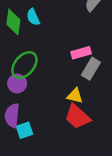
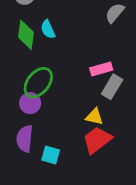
red trapezoid: (77, 117) -> (97, 140), turned 100
cyan square: (24, 130) -> (51, 155), moved, turned 35

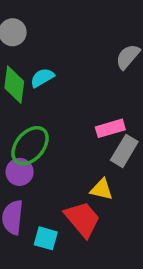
cyan semicircle: (48, 29) -> (42, 78), turned 84
red trapezoid: (97, 140) -> (82, 219), moved, turned 88

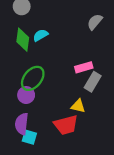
red trapezoid: (82, 219) -> (66, 125), turned 115
cyan square: (46, 238) -> (29, 137), moved

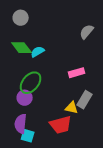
cyan semicircle: (40, 35) -> (38, 52), moved
green diamond: (23, 40) -> (22, 48), turned -45
gray rectangle: (93, 82) -> (85, 100), moved

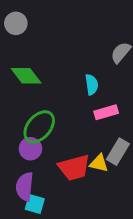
gray circle: (21, 18) -> (16, 23), moved
cyan semicircle: (38, 52) -> (92, 85), moved, turned 112
red trapezoid: (61, 125) -> (74, 168), moved

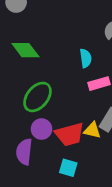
purple circle: (30, 149) -> (42, 129), moved
cyan square: (35, 204) -> (68, 168), moved

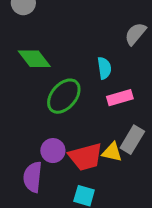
green ellipse: (37, 97) -> (64, 96), moved

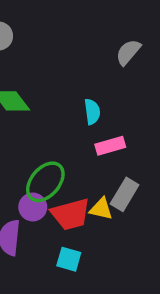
gray semicircle: (135, 34) -> (128, 52), moved
green ellipse: (64, 96) -> (45, 182), moved

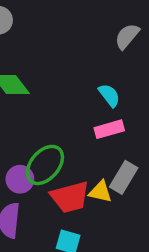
cyan semicircle: (92, 112) -> (109, 95), moved, turned -30
purple circle: (33, 207) -> (20, 179), moved

